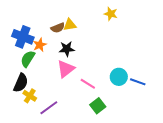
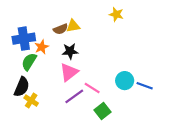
blue cross: (23, 37) -> (24, 39), turned -30
purple line: (49, 108) -> (74, 96), moved

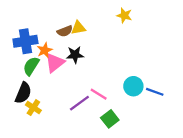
pink triangle: (69, 72) -> (55, 63), moved

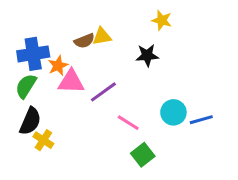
black star: (75, 55) -> (147, 55), moved
pink triangle: (55, 63) -> (71, 82), turned 40
green semicircle: (31, 66) -> (26, 86), moved
blue line: (155, 92) -> (201, 120), turned -36
purple line: (79, 103) -> (103, 92), moved

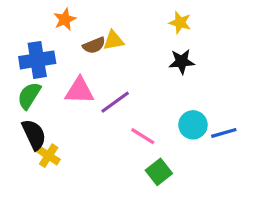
black star: (147, 55) -> (182, 62), moved
orange star: (58, 66) -> (65, 19), moved
black semicircle: (30, 121) -> (34, 135), turned -48

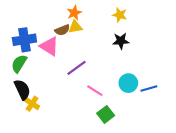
orange star: (65, 19) -> (74, 13), moved
pink triangle: (79, 91) -> (49, 46), moved, turned 30

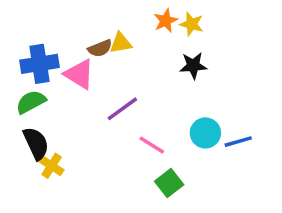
orange star: (74, 13) -> (166, 21), moved
green semicircle: (19, 64) -> (31, 102), turned 30

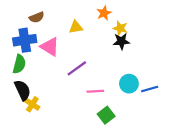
yellow star: (192, 24) -> (120, 28), moved
brown semicircle: (100, 48) -> (37, 17), moved
green semicircle: (31, 102) -> (19, 64), turned 132
pink line: (152, 145) -> (95, 91), turned -35

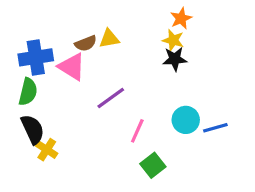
orange star: (104, 13) -> (181, 18), moved
brown semicircle: (37, 17) -> (86, 43), moved
pink line: (95, 91) -> (137, 131), turned -63

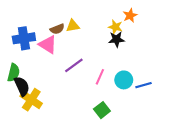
orange star: (181, 18) -> (130, 15), moved
green semicircle: (28, 92) -> (14, 73), moved
pink line: (137, 131) -> (100, 77), moved
yellow cross: (47, 150) -> (31, 100), size x1.5

